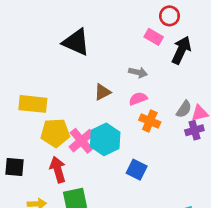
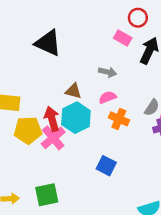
brown triangle: (102, 92) -> (73, 91), turned 42
cyan hexagon: (105, 139) -> (76, 118), moved
red arrow: (58, 170) -> (52, 119), moved

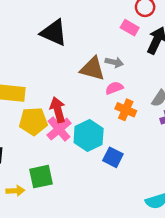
brown triangle: (73, 91) -> (92, 69), moved, size x1.5
cyan hexagon: (76, 118) -> (89, 135), moved
green square: (47, 195) -> (41, 177), moved

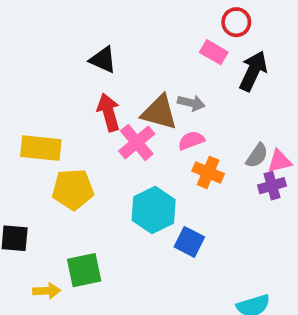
black triangle: (54, 33) -> (103, 60), size x0.7
red arrow: (58, 110) -> (109, 112), moved
pink cross: (59, 129) -> (137, 142), moved

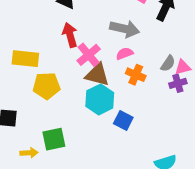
gray arrow: (191, 103) -> (125, 29), size x1.6
brown triangle: (159, 112) -> (97, 75), moved

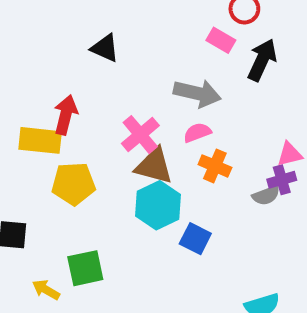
red arrow: (70, 35) -> (66, 115), moved, turned 30
gray semicircle: (168, 63) -> (266, 195), moved, turned 35
yellow arrow: (29, 153) -> (46, 290), turned -147

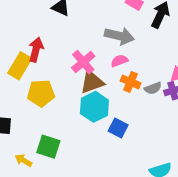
yellow rectangle: (40, 140) -> (20, 66), turned -65
brown triangle: (154, 166) -> (92, 82), turned -35
gray semicircle: (266, 195) -> (153, 88), moved
green square: (85, 268) -> (48, 147), turned 30

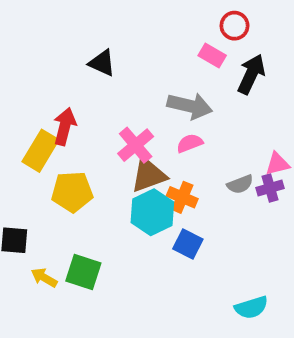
orange cross: (131, 82) -> (182, 197), moved
yellow arrow: (23, 160) -> (44, 278), moved

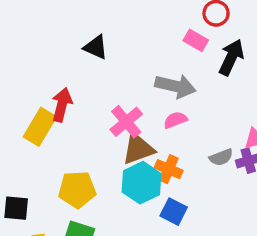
yellow pentagon: (72, 192) -> (77, 189), moved

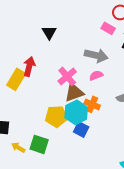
black triangle: (96, 47) -> (49, 32), turned 35
yellow pentagon: (77, 189) -> (56, 116), moved
blue square: (174, 212) -> (81, 129), moved

